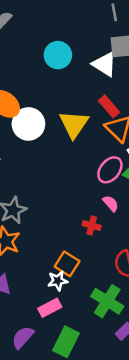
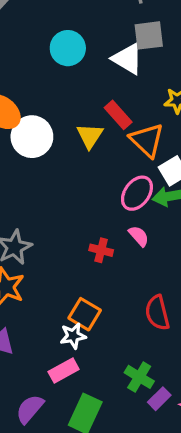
red rectangle: (109, 106) -> (118, 115), moved
yellow triangle: (74, 124) -> (90, 136), size x0.7
red cross: (92, 226) -> (101, 250), moved
green cross: (107, 301) -> (139, 377), moved, size x0.7

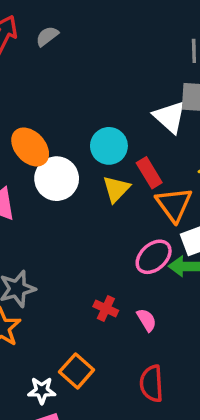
cyan circle: (68, 48) -> (109, 146), moved
pink semicircle: (139, 236) -> (147, 320), moved
white star: (73, 336) -> (42, 390), moved

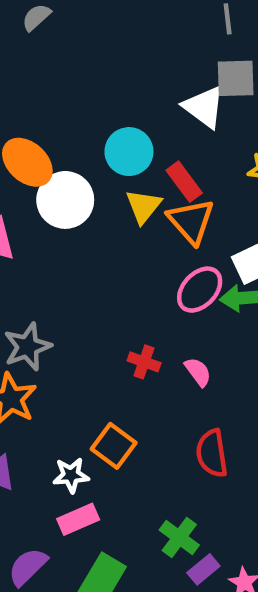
orange triangle: (174, 204) -> (191, 221), moved

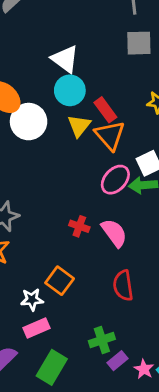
white triangle: (204, 107) -> (65, 59), moved
pink semicircle: (198, 372) -> (114, 233), size x1.5
green cross: (179, 537) -> (102, 340), turned 35

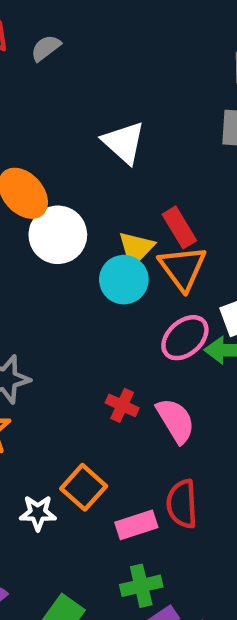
cyan circle: (70, 90) -> (124, 280), moved
pink rectangle: (37, 328) -> (136, 525), moved

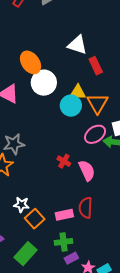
white triangle: (124, 143) -> (77, 45), turned -30
red rectangle: (179, 227) -> (96, 66), moved
yellow triangle: (136, 249) -> (78, 92), turned 42
orange square: (84, 487) -> (35, 219), moved

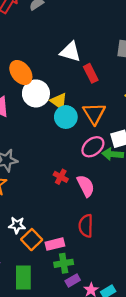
yellow triangle: (78, 92) -> (59, 101), moved, turned 36
pink rectangle: (64, 215) -> (55, 244), moved
green rectangle: (26, 254) -> (23, 277), turned -40

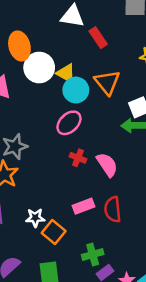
orange ellipse: (21, 73) -> (19, 46), turned 30
pink ellipse: (93, 147) -> (69, 123), moved
pink rectangle: (55, 244) -> (83, 206), moved

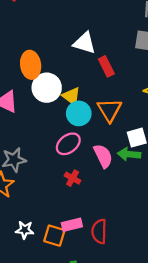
pink semicircle: (107, 165) -> (103, 156), moved
orange square: (54, 232) -> (54, 236), moved, turned -30

